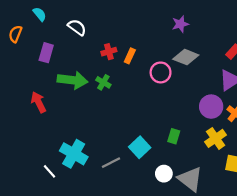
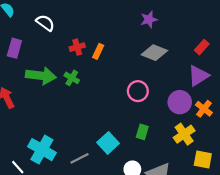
pink circle: (161, 72) -> (138, 91), moved

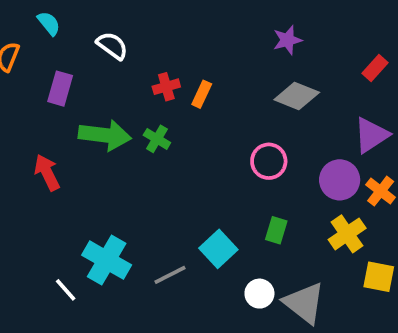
red rectangle: (202, 47) -> (375, 68), moved

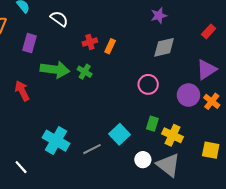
gray diamond: (297, 96) -> (164, 47), turned -35
yellow cross: (347, 234) -> (173, 135), moved, turned -30
white line: (66, 290) -> (21, 167), moved

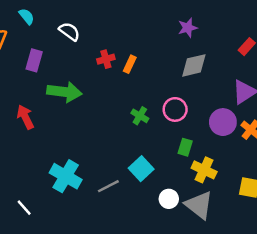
green cross: (85, 72) -> (140, 116), moved
green rectangle: (152, 124) -> (185, 147), moved

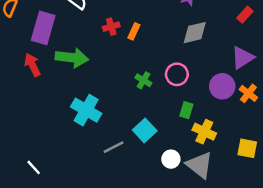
purple rectangle: (34, 60) -> (43, 28), size x1.5
red arrow: (25, 117) -> (32, 65), moved
cyan cross: (66, 176) -> (86, 110), moved

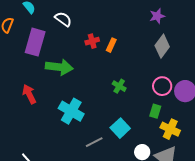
gray diamond: (195, 33) -> (162, 46), turned -40
red arrow: (32, 65) -> (29, 94), moved
pink circle: (177, 74) -> (162, 86), moved

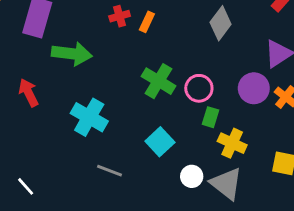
green cross: (119, 86) -> (158, 81), size x1.6
pink circle: (162, 86) -> (199, 88), moved
gray line: (94, 142) -> (109, 171), moved, turned 48

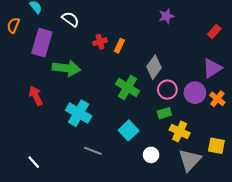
gray diamond: (221, 23) -> (154, 67), moved
pink circle: (199, 88) -> (167, 90), moved
green rectangle: (210, 117) -> (164, 113), turned 56
gray triangle: (226, 184) -> (190, 160), moved, turned 35

